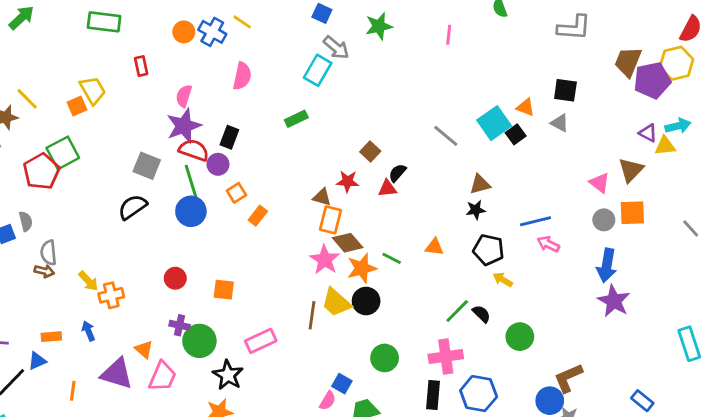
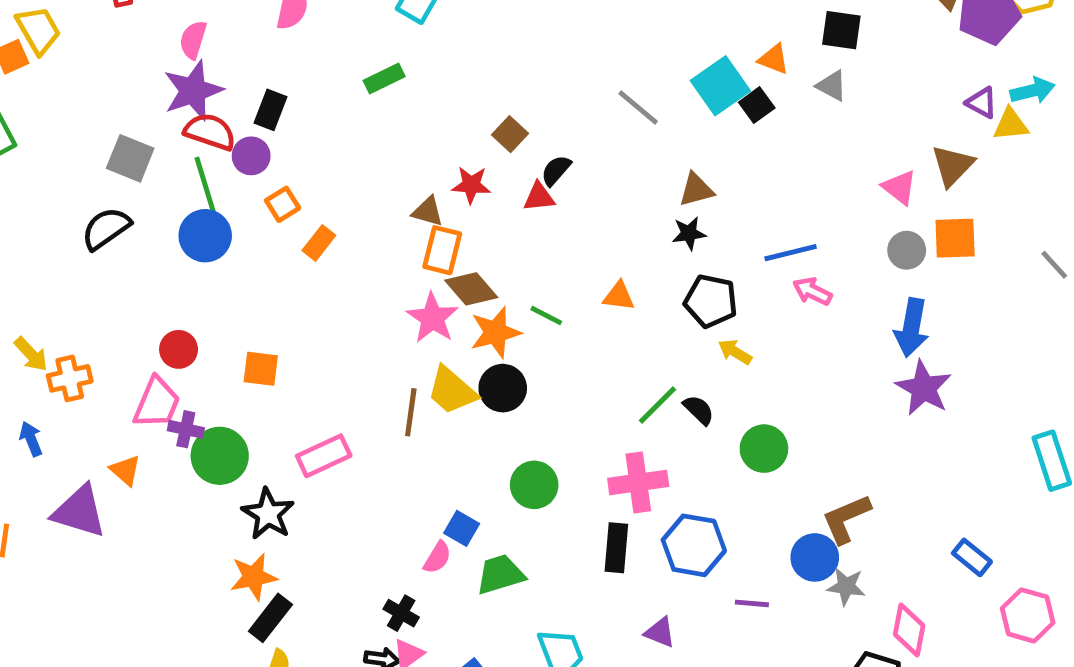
pink trapezoid: (162, 376) -> (157, 403), moved

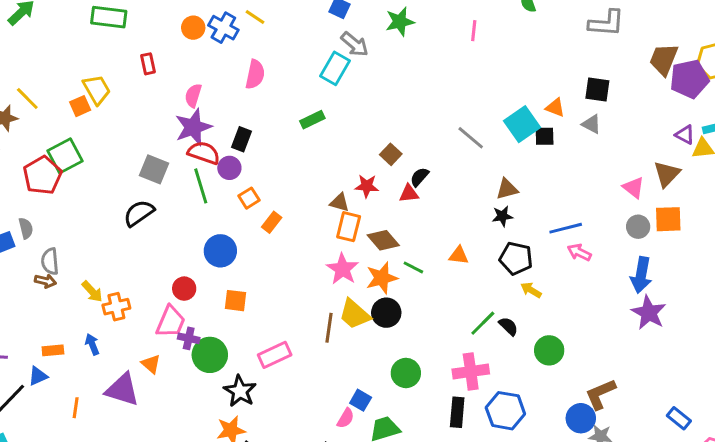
black square: (757, 105) -> (545, 136), turned 35
blue circle: (205, 236) -> (220, 251), moved
brown diamond: (471, 289) -> (383, 240), moved

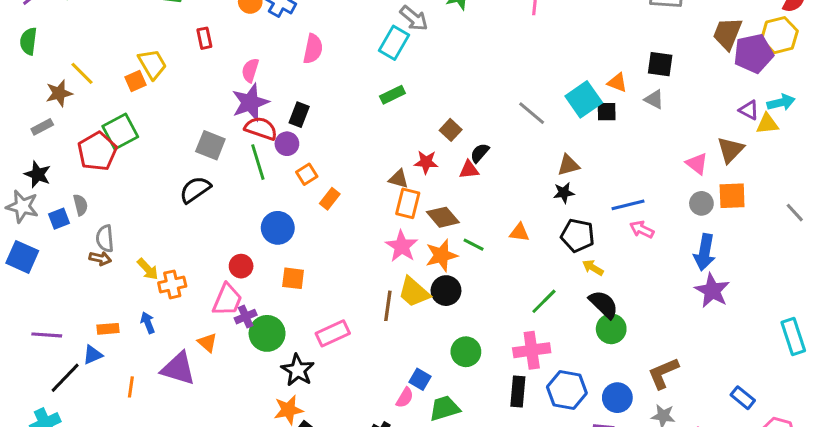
green rectangle: (312, 120) -> (392, 95), moved
black semicircle: (508, 326) -> (604, 304), moved, size x1.5
purple cross: (189, 338) -> (246, 317), turned -35
blue circle: (581, 418) -> (617, 398), moved

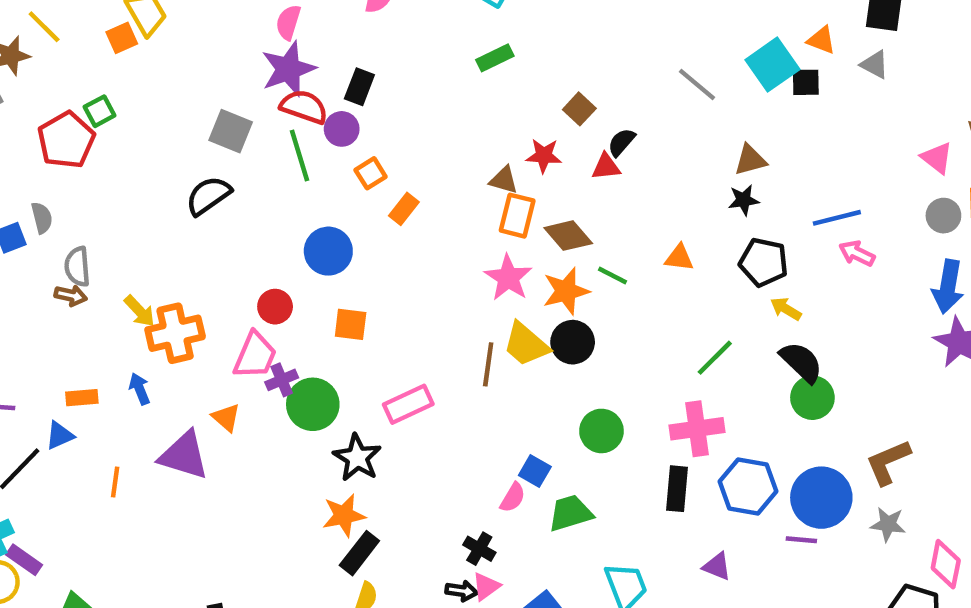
green square: (120, 131) -> (100, 111), size x0.6
orange cross: (172, 284) -> (175, 333), size x1.4
blue circle: (617, 398) -> (821, 498), size x1.4

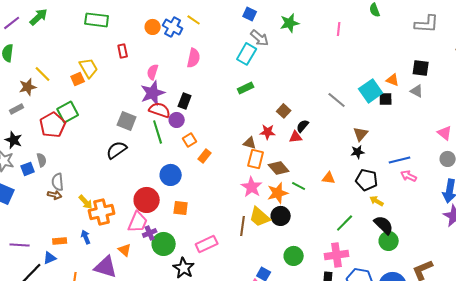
green square: (100, 111) -> (68, 112), size x1.5
brown triangle: (750, 160) -> (361, 134), turned -35
red circle: (275, 307) -> (147, 200), size x1.6

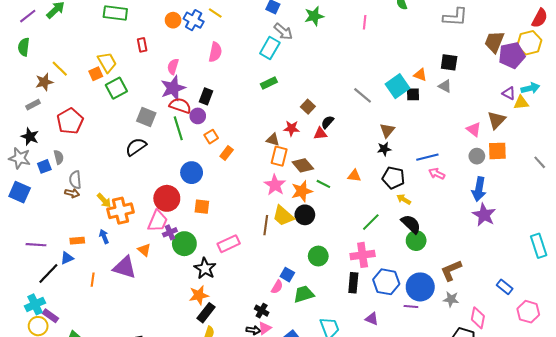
green square: (68, 112) -> (116, 88), moved

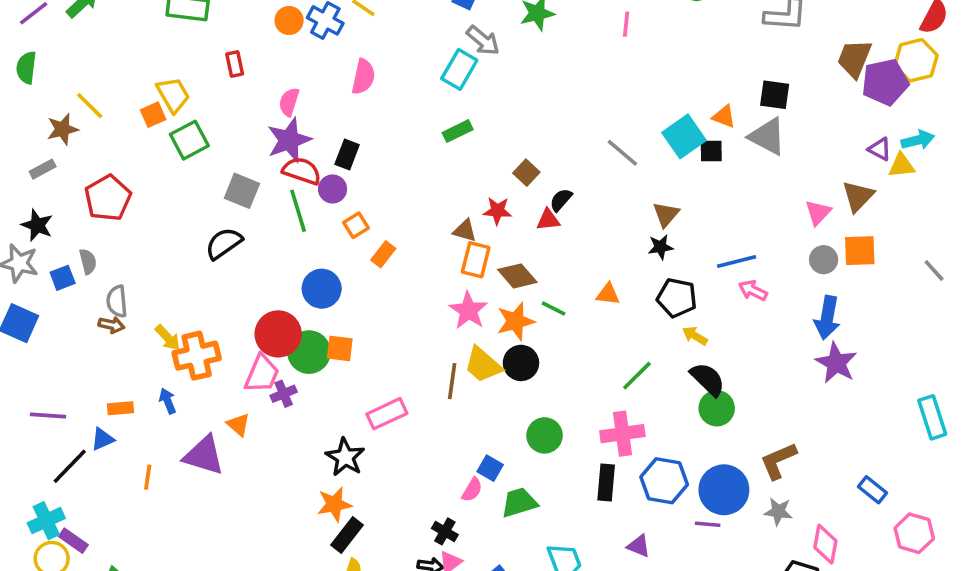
gray triangle: (445, 86) -> (767, 136), size x1.6
pink triangle: (474, 129) -> (818, 213), turned 35
green circle: (184, 244) -> (309, 352), moved

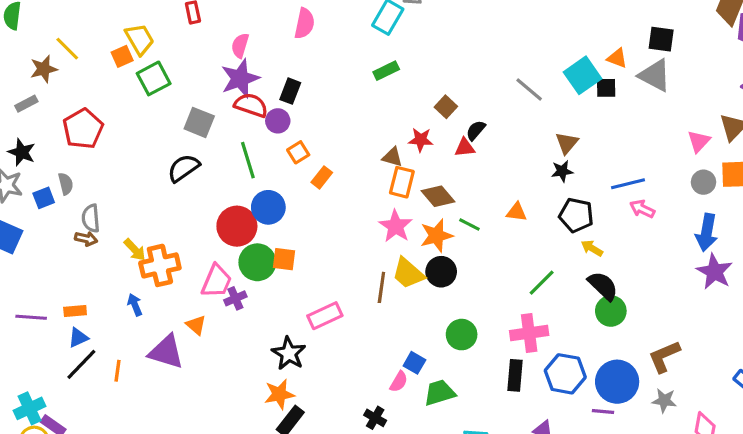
green line: (298, 211) -> (248, 160), moved
red circle: (278, 334) -> (237, 226), moved
orange rectangle: (121, 408) -> (75, 311), moved
black line: (70, 466) -> (81, 364), moved

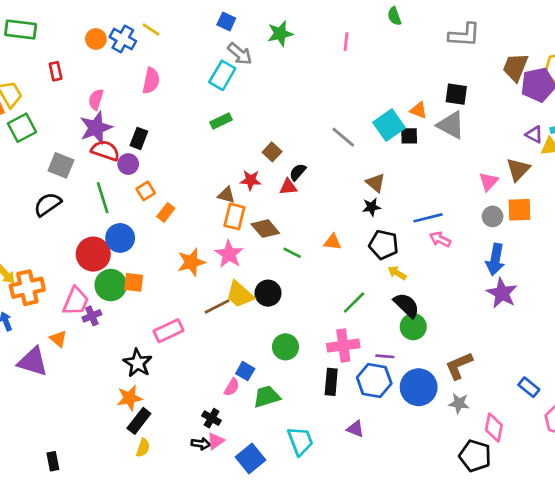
brown triangle: (567, 143) -> (376, 183), turned -30
orange star: (436, 236) -> (191, 262), moved
brown line: (381, 287) -> (217, 307), turned 55
purple line: (603, 412) -> (385, 356), moved

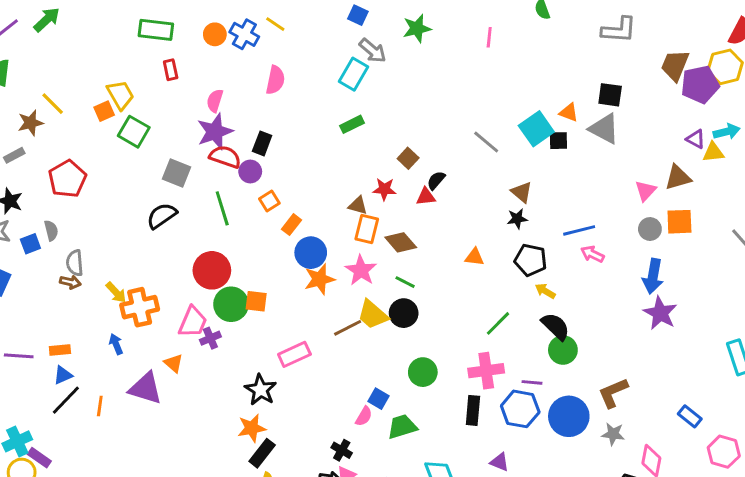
green rectangle: (21, 30) -> (156, 30), moved
green square: (22, 128) -> (134, 132), turned -32
brown triangle: (518, 169) -> (678, 177), turned 30
blue circle: (120, 238) -> (311, 253), moved
green line: (292, 253) -> (405, 282), moved

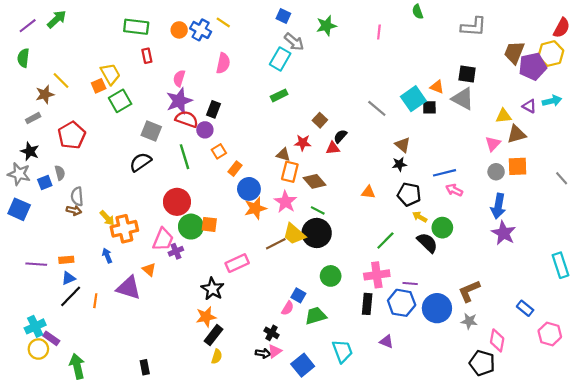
green square: (134, 132) -> (120, 101), turned 30
yellow triangle: (713, 152) -> (504, 116), moved
black circle: (404, 313) -> (317, 233), size x1.4
green circle: (563, 350) -> (442, 228), moved

